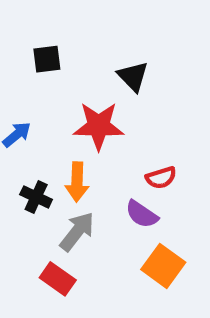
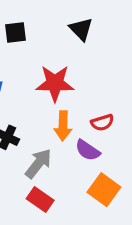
black triangle: (133, 76) -> (81, 29), moved
orange arrow: (77, 182) -> (63, 126), moved
red rectangle: (58, 279) -> (40, 199), moved

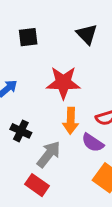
red rectangle: (40, 199) -> (37, 185), moved

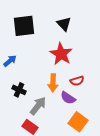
black square: (28, 37) -> (24, 26), size x1.6
red star: (63, 83) -> (61, 54), moved, turned 30

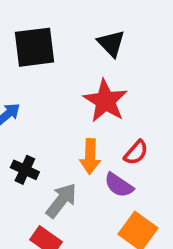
red semicircle: (77, 81) -> (136, 153), turned -32

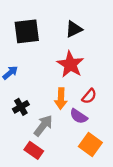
black triangle: (111, 43) -> (74, 29), turned 48
black cross: (25, 170) -> (21, 107), turned 35

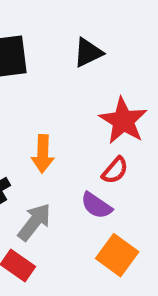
red star: (70, 64) -> (123, 121), moved
orange arrow: (61, 99) -> (43, 154), moved

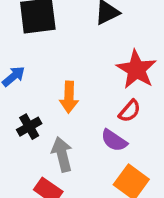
gray arrow: (34, 222) -> (62, 154), turned -52

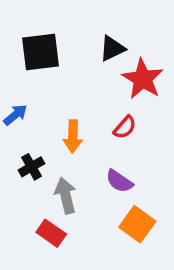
red star: (136, 69) -> (143, 79), moved
red semicircle: (130, 111) -> (125, 127), moved

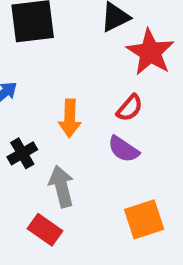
purple semicircle: (119, 181) -> (123, 149), moved
orange square: (137, 224) -> (144, 219), turned 36

